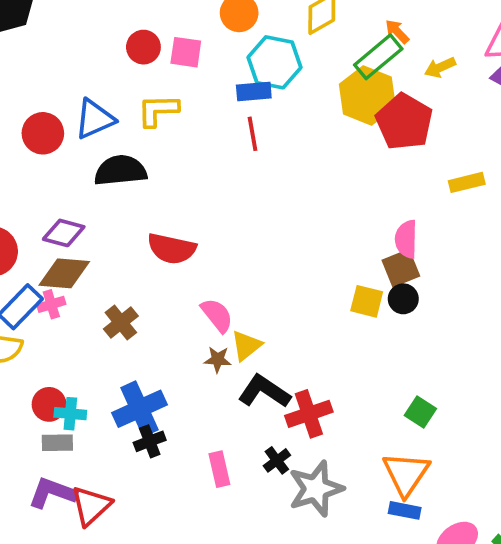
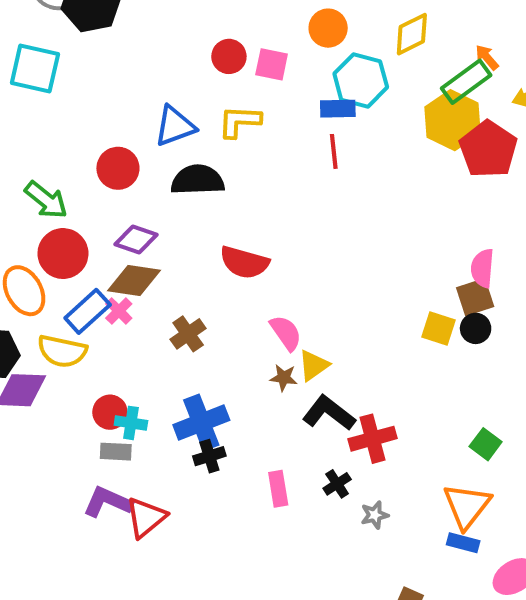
red circle: (43, 133) -> (118, 168), moved
pink cross: (51, 304) -> (119, 311), turned -32
gray star: (316, 489) -> (375, 515), size x0.5

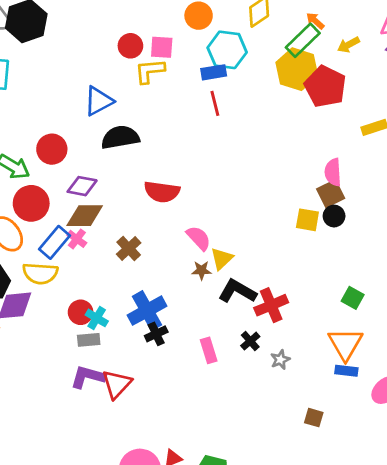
yellow L-shape: (239, 121) -> (150, 71), moved
red circle: (118, 168) -> (52, 149), moved
cyan cross: (131, 423) -> (97, 318), turned 30

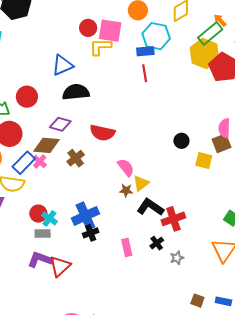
pink square: (162, 47) -> (110, 31), size x1.4
purple diamond: (82, 186) -> (60, 124), moved
black circle: (334, 216) -> (181, 141), moved
brown cross: (129, 248) -> (76, 158), moved
blue rectangle: (346, 371) -> (223, 301), moved

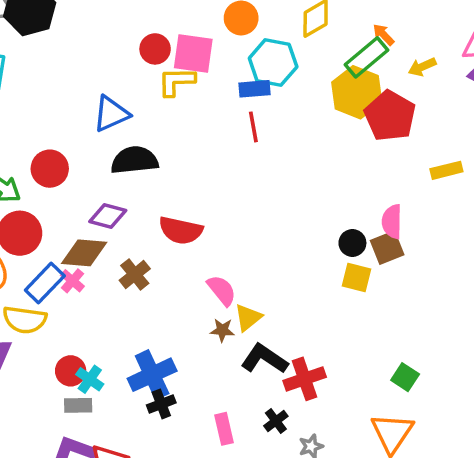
black circle: (181, 141) -> (352, 243), moved

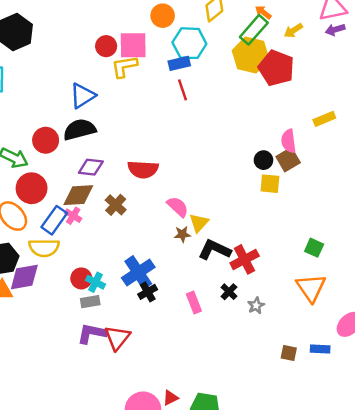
black semicircle: (134, 160) -> (80, 130), moved
yellow rectangle: (446, 170) -> (324, 119), moved

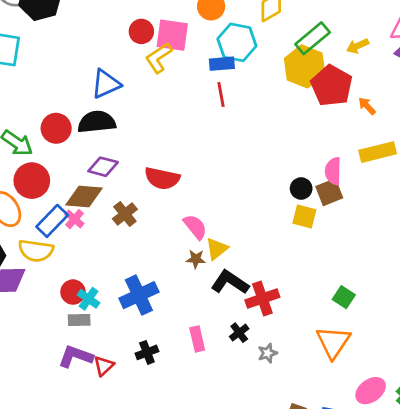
orange arrow: (263, 12) -> (367, 106), moved
yellow L-shape: (124, 66) -> (159, 58), turned -32
yellow rectangle: (324, 119) -> (378, 152), size x1.4
black cross: (148, 292) -> (147, 352), moved
red triangle: (117, 338) -> (104, 366), size x0.7

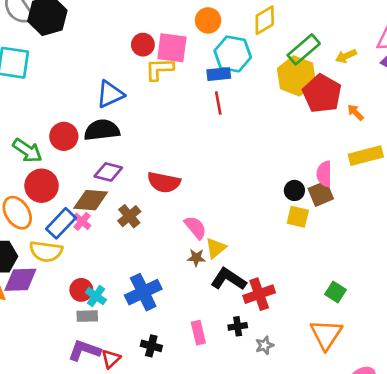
yellow L-shape: (159, 58) -> (159, 69), turned 32
black cross: (239, 333) -> (238, 326), turned 30
black cross: (147, 352) -> (151, 346), turned 36

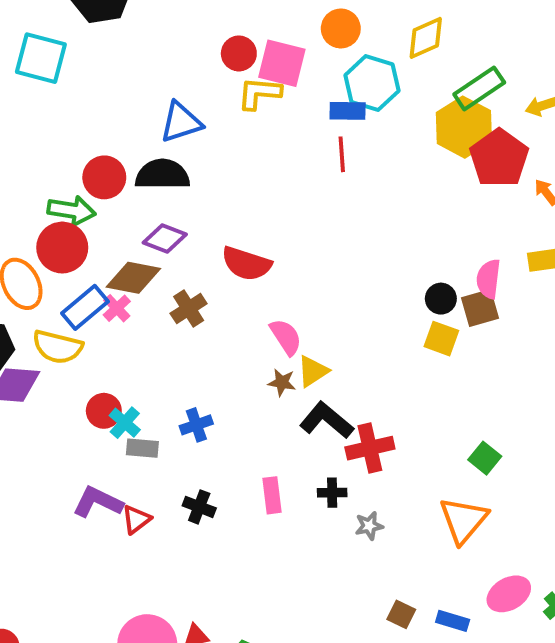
green arrow: (27, 151) -> (71, 210), moved, turned -32
blue cross: (143, 292) -> (196, 425), size x0.6
gray rectangle: (87, 316) -> (142, 448), moved

